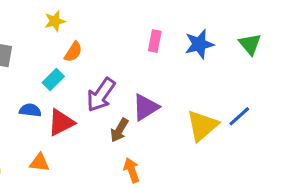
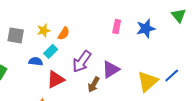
yellow star: (55, 21) -> (44, 30), moved
green triangle: (250, 44) -> (179, 15), moved
blue semicircle: (30, 110) -> (36, 61), moved

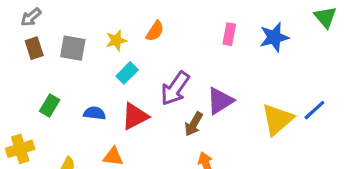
orange semicircle: (64, 33) -> (155, 31), moved
blue semicircle: (36, 61) -> (95, 113), moved

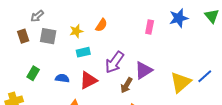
gray arrow: (31, 17) -> (37, 16), moved
blue star: (274, 37) -> (179, 18), moved
cyan rectangle: (127, 73) -> (83, 52), turned 32

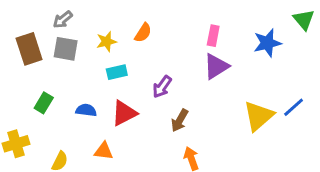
gray arrow: (37, 16) -> (63, 20), moved
blue star: (179, 18) -> (267, 43), moved
brown rectangle: (23, 36) -> (29, 49), size x1.5
purple arrow: (114, 62) -> (162, 87), size x0.7
purple triangle: (144, 70) -> (216, 66), moved

